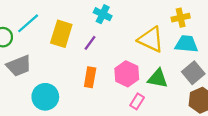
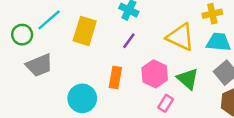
purple line: (90, 43) -> (129, 41), moved
green triangle: (158, 78) -> (188, 79), turned 30
cyan circle: (45, 97) -> (82, 98), moved

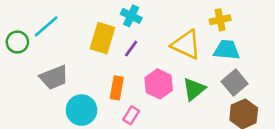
yellow rectangle: (85, 31) -> (102, 38), moved
gray trapezoid: (39, 65) -> (54, 77), moved
green triangle: (188, 79) -> (194, 89), turned 40
pink rectangle: (166, 103) -> (131, 115), moved

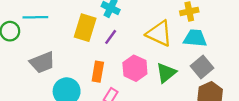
cyan line: (46, 26) -> (35, 17), turned 40

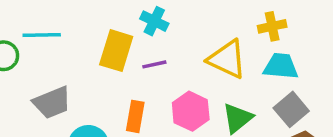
purple line: (111, 37) -> (154, 64), turned 42

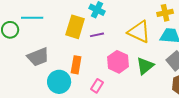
orange rectangle: (135, 116) -> (76, 65), moved

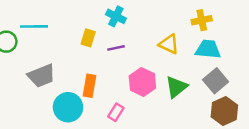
yellow rectangle: (75, 27) -> (88, 38), size x0.6
yellow triangle: (139, 32) -> (169, 44), size x0.7

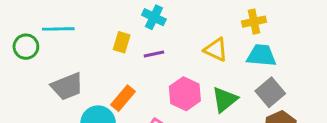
orange rectangle: (89, 86) -> (123, 98), turned 30

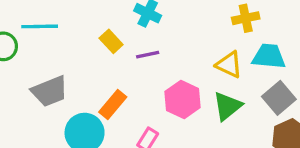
yellow cross: (254, 22) -> (246, 18), moved
yellow rectangle: (122, 42) -> (111, 41), turned -60
yellow triangle: (216, 50) -> (229, 65), moved

